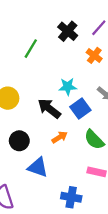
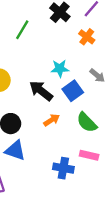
blue triangle: (38, 167) -> (15, 150), moved
blue cross: (71, 197) -> (63, 168), moved

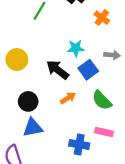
gray arrow: (97, 76) -> (112, 55), turned -35
blue triangle: (15, 150) -> (33, 127), turned -30

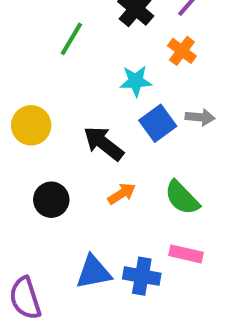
cyan star: (76, 48) -> (136, 81), moved
blue square: (88, 70) -> (158, 123), moved
blue triangle: (33, 127) -> (93, 272), moved

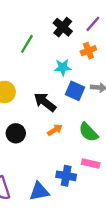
orange cross: (182, 51) -> (88, 51), turned 32
blue square: (158, 123) -> (75, 91), turned -30
blue triangle: (93, 272) -> (39, 191), moved

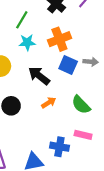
orange cross: (88, 51) -> (59, 39), moved, size x1.5
cyan star: (63, 67) -> (27, 42), moved

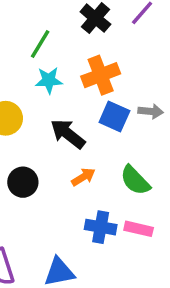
blue cross: (59, 147) -> (101, 227), moved

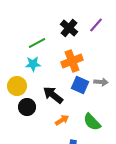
green line: (40, 44) -> (37, 43), turned 30
cyan star: (49, 80) -> (33, 64), moved
black circle: (23, 182) -> (27, 107), moved

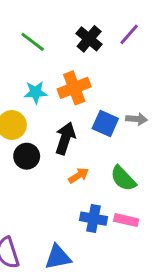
green line: (37, 43) -> (33, 42), moved, turned 66
orange cross: (72, 61) -> (74, 88), moved
black arrow: (53, 95) -> (65, 138), turned 70

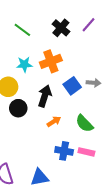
blue square: (105, 124) -> (72, 86), turned 30

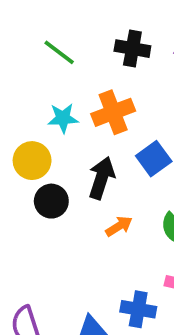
black cross: (61, 28) -> (132, 49), turned -30
blue cross: (64, 151) -> (138, 309), moved

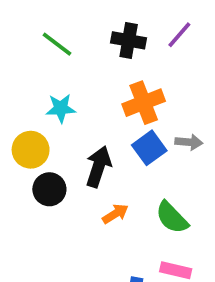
orange cross: (113, 112) -> (144, 103), moved

